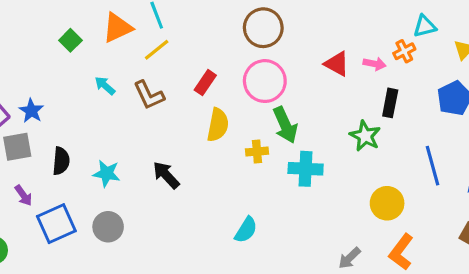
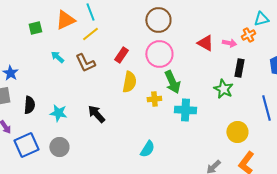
green square: (70, 40) -> (35, 28), turned 32

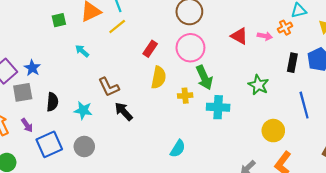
brown L-shape: (85, 63) -> (109, 87), moved
black rectangle: (239, 68) -> (292, 63), moved

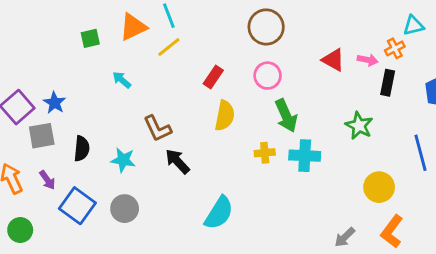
pink circle: (190, 48) -> (268, 76), size x0.7
black rectangle: (292, 63) -> (388, 83), moved
yellow cross: (185, 96) -> (265, 153), moved
blue square: (49, 144) -> (77, 206), turned -30
cyan semicircle: (178, 149) -> (219, 213), moved, size x1.4

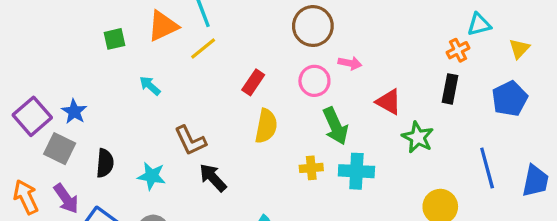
red triangle: (333, 60) -> (389, 102), moved
pink arrow: (368, 60) -> (350, 63), moved
gray square: (42, 136) -> (60, 149), turned 36
purple arrow: (47, 180) -> (66, 199), size x1.4

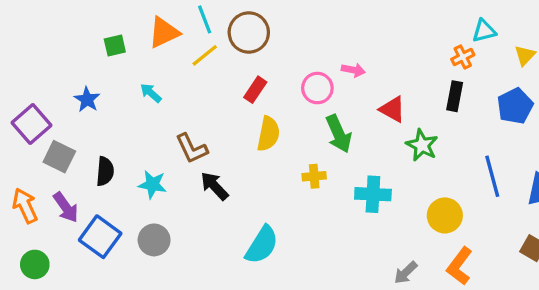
brown circle: (313, 26) -> (249, 32), moved
blue star: (74, 111) -> (87, 99), moved
cyan cross: (356, 171) -> (373, 194), moved

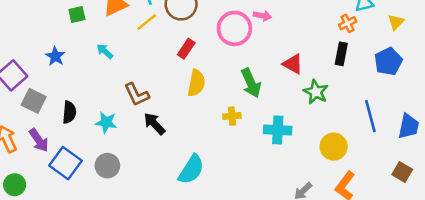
pink arrow: (353, 70) -> (262, 16), moved
pink circle: (317, 88) -> (234, 28), moved, size x1.4

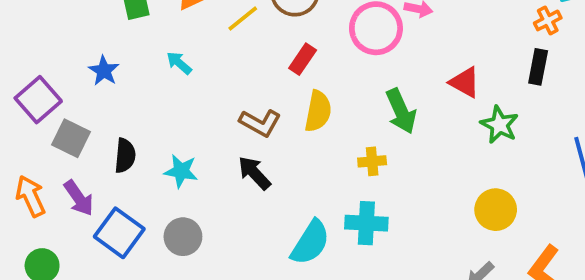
brown L-shape: (137, 94) -> (260, 123), moved, turned -36
cyan cross: (278, 130) -> (366, 223), moved
yellow circle: (334, 147) -> (496, 210), moved

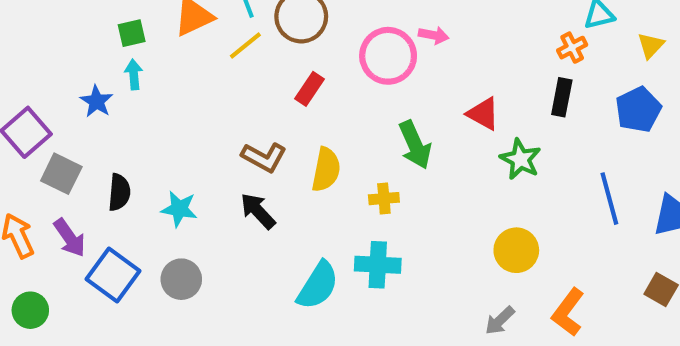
cyan arrow: (179, 63) -> (134, 74), moved, turned 44
yellow semicircle: (318, 111) -> (326, 170), moved

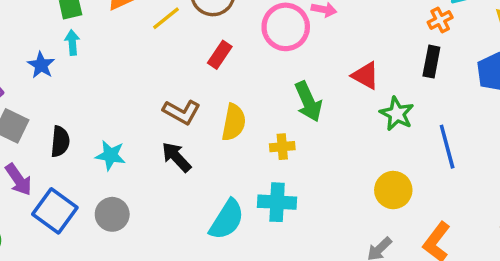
blue line: (609, 199) -> (447, 147), moved

